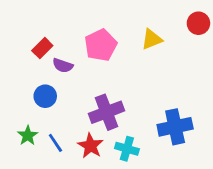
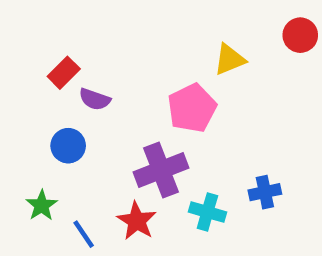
pink pentagon: (101, 45) -> (192, 108), moved
blue cross: (175, 127) -> (265, 192), size x0.6
blue line: (55, 143) -> (84, 234), moved
cyan cross: (127, 149) -> (207, 212), moved

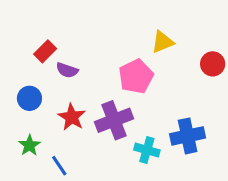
red circle: (300, 35) -> (213, 64), moved
blue circle: (68, 146) -> (29, 98), moved
blue cross: (265, 192) -> (188, 136), size x1.5
red star: (137, 221) -> (72, 117), moved

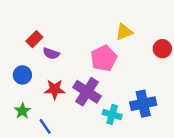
red star: (72, 117) -> (55, 89), turned -30
purple cross: (114, 120) -> (87, 92), turned -36

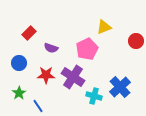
purple semicircle: (51, 53) -> (51, 48), moved
blue cross: (143, 104) -> (120, 87), turned -30

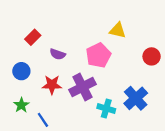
yellow triangle: (104, 27) -> (118, 30), turned 35
red circle: (136, 41) -> (152, 56), moved
purple cross: (73, 77) -> (82, 87), turned 30

